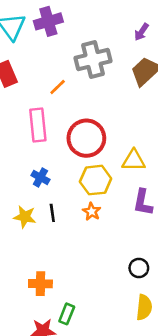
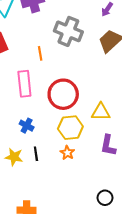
gray cross: (93, 59) -> (68, 31), turned 36
orange line: (58, 87) -> (40, 53), turned -56

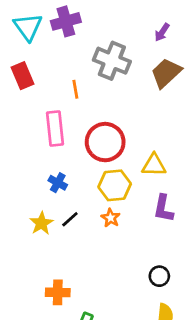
black line: (36, 154) -> (70, 219), turned 56
yellow star: (14, 157) -> (41, 223), turned 30

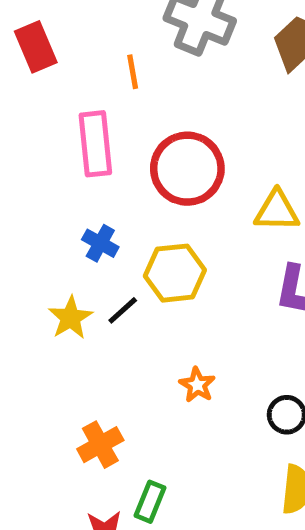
yellow hexagon: (115, 185) -> (175, 273), moved
orange star: (111, 218) -> (197, 385), moved
orange cross: (58, 292) -> (100, 445), turned -30

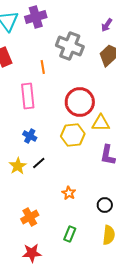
red circle: (187, 169) -> (80, 102), moved
yellow hexagon: (175, 273) -> (73, 135), moved
green rectangle: (150, 502) -> (70, 234), moved

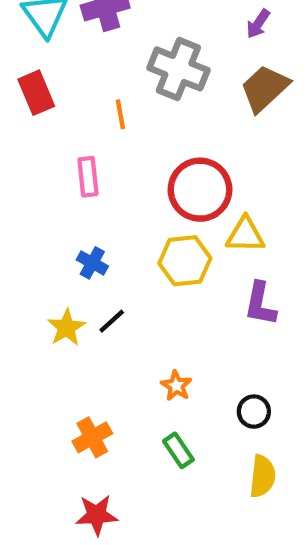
pink rectangle: (28, 96) -> (88, 177), size x0.7
green rectangle: (70, 234) -> (178, 450), moved, turned -56

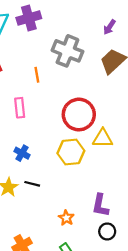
purple L-shape: (260, 304) -> (100, 205), moved
black line: (112, 321) -> (32, 184), turned 56

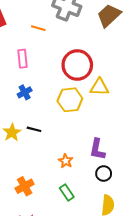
orange line: (37, 75) -> (38, 28), turned -64
blue cross: (22, 153) -> (25, 92), moved, turned 32

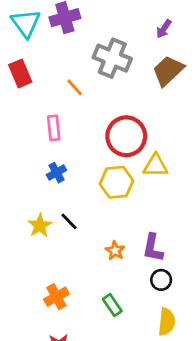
orange line: (38, 28) -> (75, 87), turned 32
black line: (34, 129) -> (69, 221), turned 32
orange star: (66, 161) -> (115, 251), moved

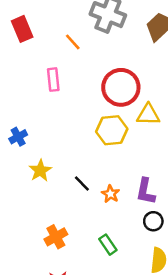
blue cross: (56, 173) -> (18, 137), moved
black line: (69, 221) -> (82, 184), moved

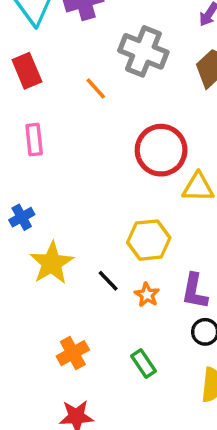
pink rectangle: (53, 80) -> (34, 140), moved
yellow hexagon: (112, 130) -> (149, 240), moved
yellow star: (40, 171) -> (52, 263), size x1.4

